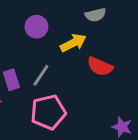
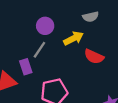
gray line: (41, 75) -> (39, 50), moved

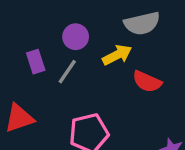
gray semicircle: (91, 17) -> (142, 23), size x1.5
purple rectangle: (26, 67) -> (36, 62), moved

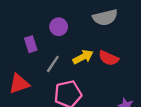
yellow arrow: (117, 55) -> (83, 57), moved
gray line: (67, 72) -> (53, 64), moved

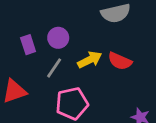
purple circle: (59, 27) -> (58, 38), moved

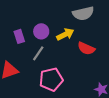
yellow arrow: (90, 60) -> (65, 34), moved

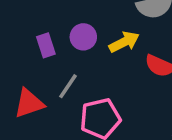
gray line: (38, 53) -> (68, 86), moved

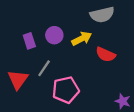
red triangle: (29, 103) -> (18, 80), turned -35

